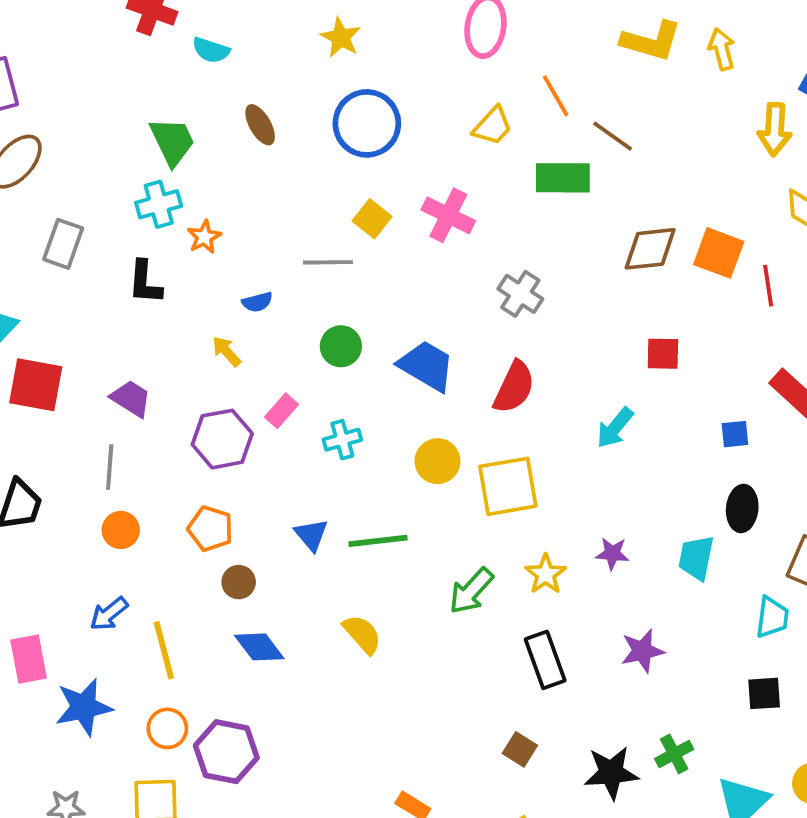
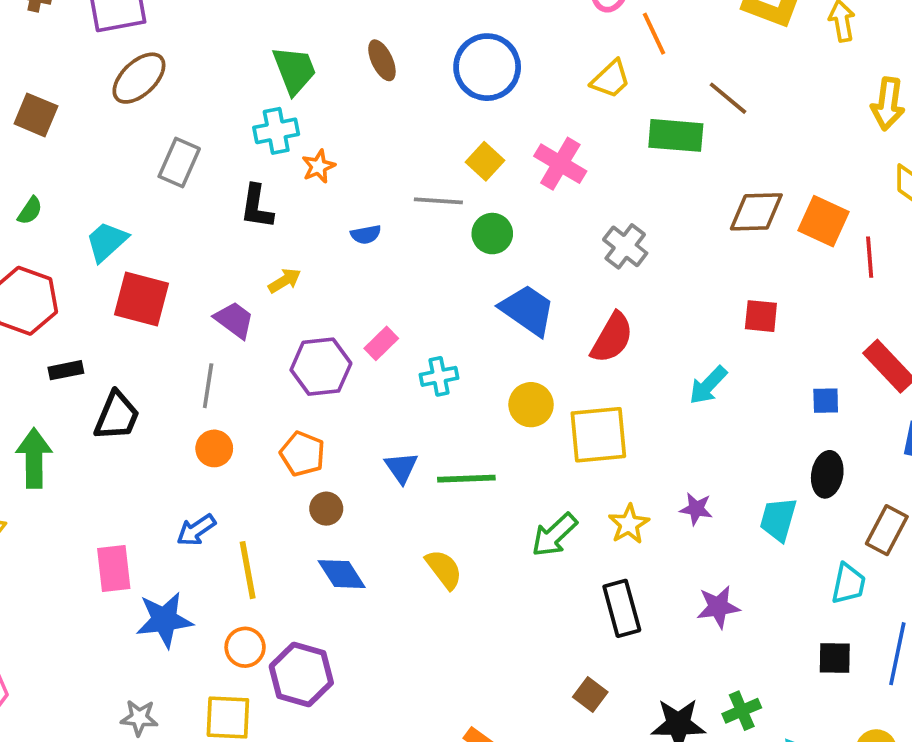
orange line: (556, 96) -> (654, 34), moved
green circle: (341, 346) -> (492, 234), moved
yellow arrow: (227, 351) -> (285, 281), moved, turned 96

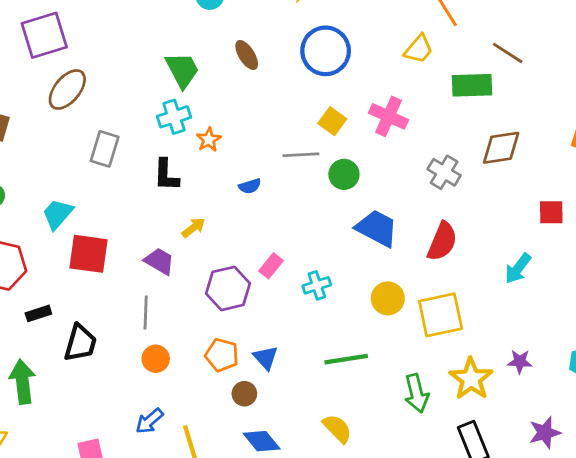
brown diamond: (756, 212) -> (501, 148), moved
blue triangle: (401, 468) -> (266, 358), moved
yellow star: (629, 524) -> (471, 379), size x1.4
green arrow: (554, 535) -> (416, 393), turned -54

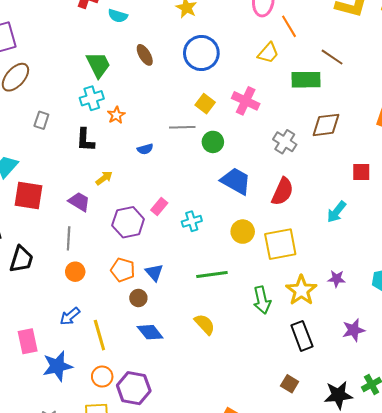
gray rectangle: (105, 149) -> (41, 120), size x0.7

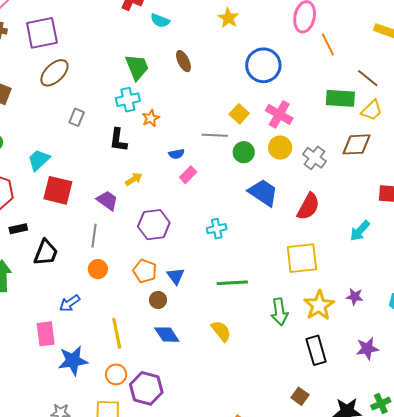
blue circle: (201, 53) -> (263, 65), moved
yellow trapezoid: (268, 53) -> (372, 110), moved
pink rectangle: (159, 207) -> (188, 175), moved
yellow circle: (243, 232) -> (280, 148), moved
blue arrow: (70, 316) -> (70, 303), moved

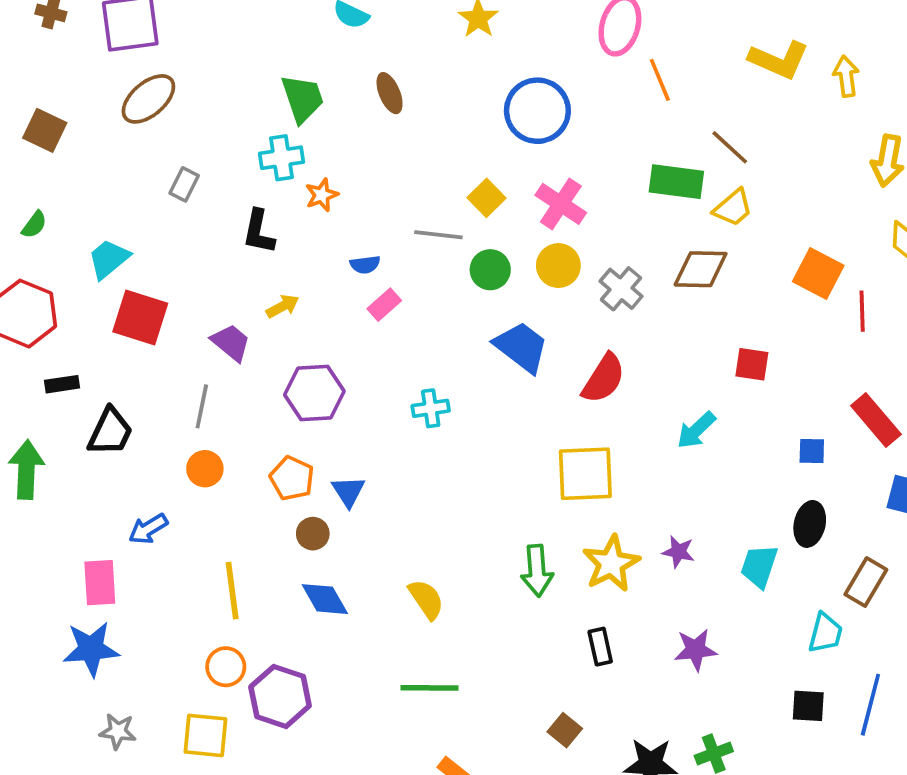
green line: (232, 283) -> (430, 688), moved
black rectangle: (316, 350) -> (600, 647), size x0.7
blue star: (73, 361) -> (91, 649), moved

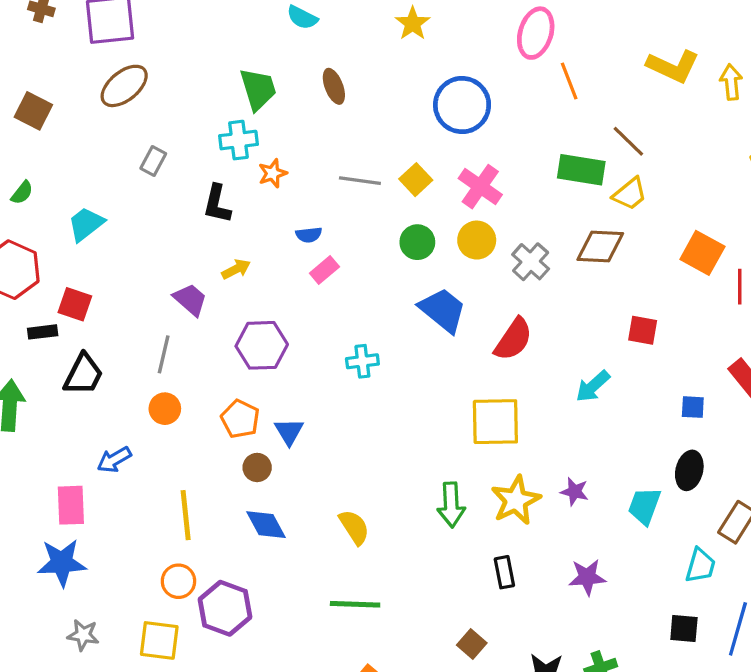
gray line: (438, 235) -> (360, 181), moved
red square: (140, 318) -> (75, 304), moved, size x0.7

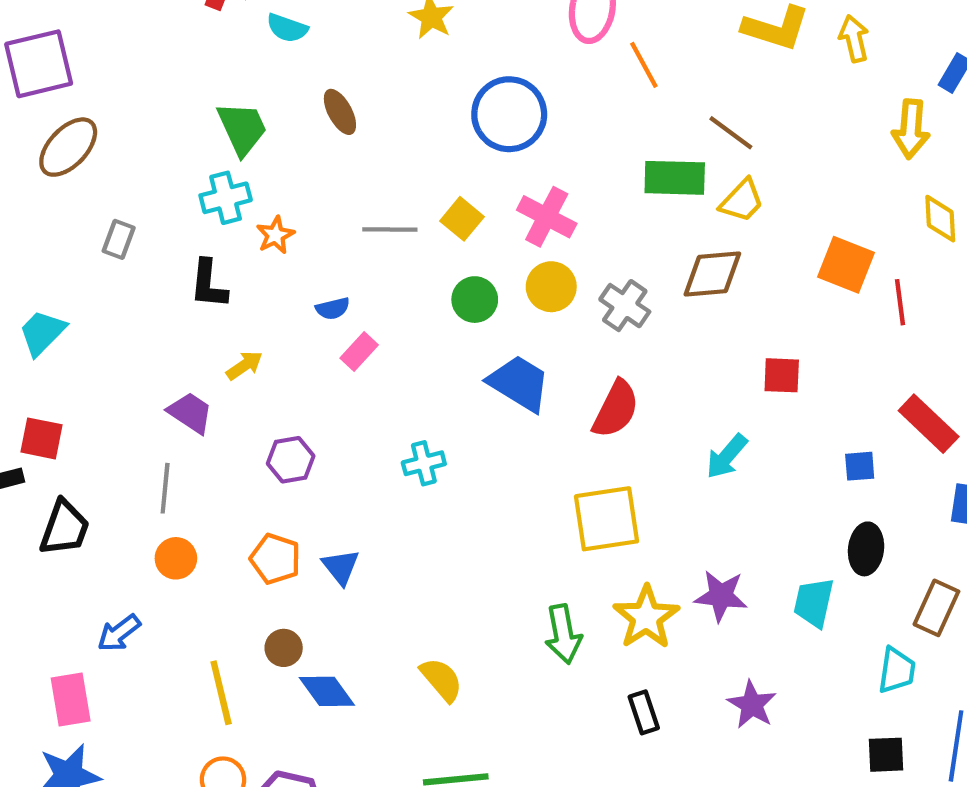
purple hexagon: (262, 345) -> (291, 460), size x0.7
brown circle: (257, 467) -> (284, 648), moved
purple star: (575, 492) -> (721, 596), size x1.4
purple star: (587, 577) -> (752, 705), turned -30

